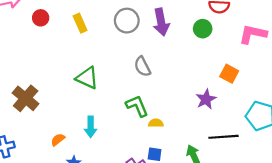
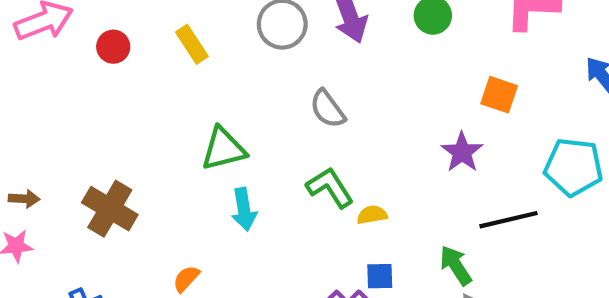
green triangle: (87, 78) -> (223, 149), turned -30
cyan arrow: (91, 127) -> (244, 209), moved

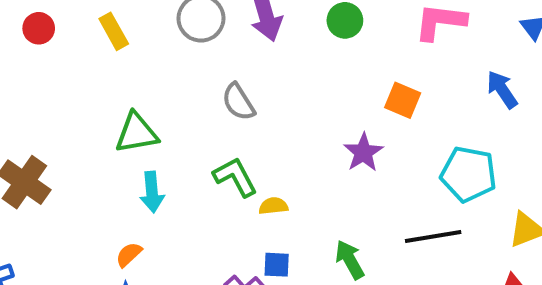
black line: (508, 220) -> (433, 236), moved
orange semicircle: (186, 279) -> (129, 255), moved

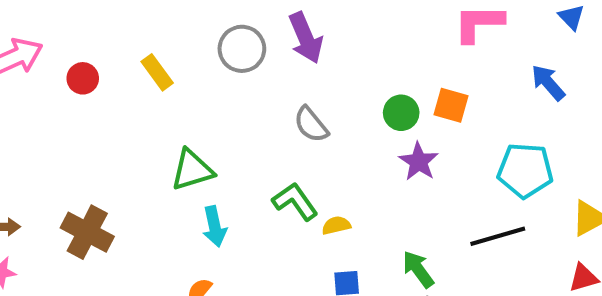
green circle: (345, 20) -> (401, 113), moved
gray semicircle: (238, 102) -> (311, 125), moved

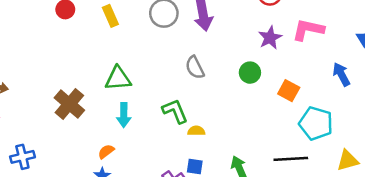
orange square: (451, 105) -> (289, 91), moved
purple star: (419, 162) -> (270, 38), moved
brown cross: (87, 232) -> (69, 104), moved

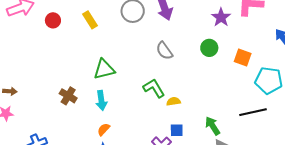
brown cross: (69, 104) -> (68, 96), size x0.7
cyan arrow: (124, 115) -> (101, 100), moved

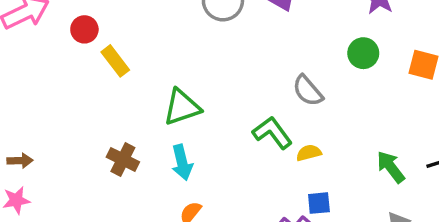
yellow rectangle: (90, 20) -> (115, 61), moved
gray semicircle: (164, 51) -> (308, 91), moved
green arrow: (213, 126) -> (391, 167), moved

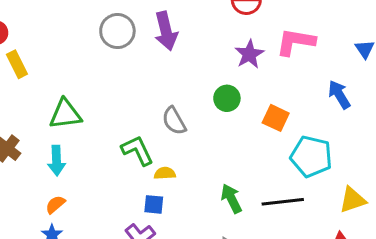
blue square: (319, 203) -> (154, 204), moved

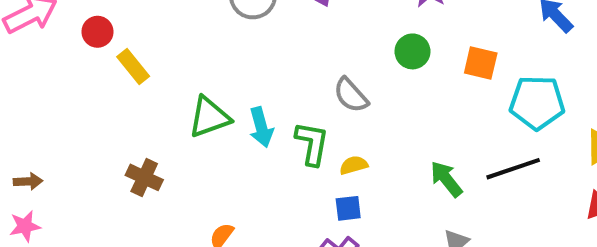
green L-shape: (137, 150) -> (312, 143), turned 48
cyan arrow: (56, 161) -> (261, 127), moved

